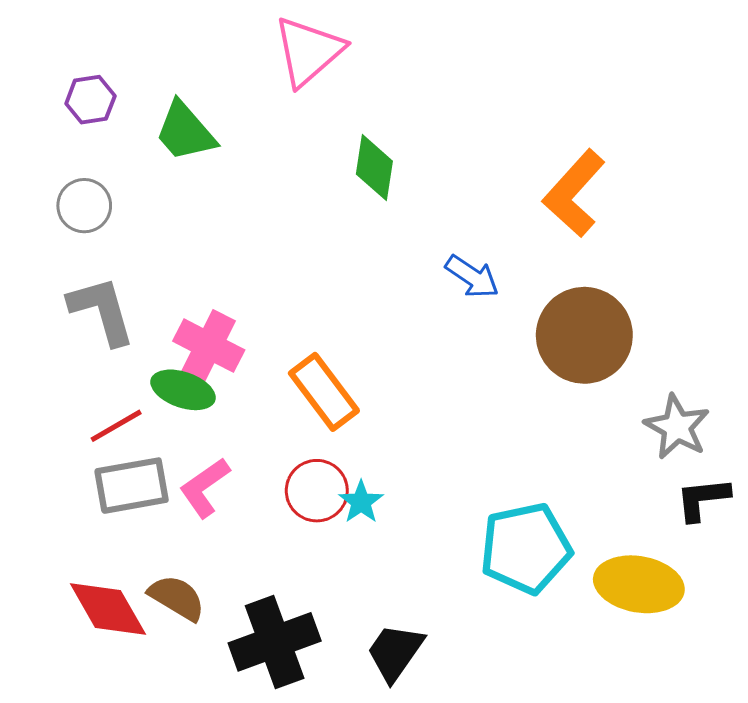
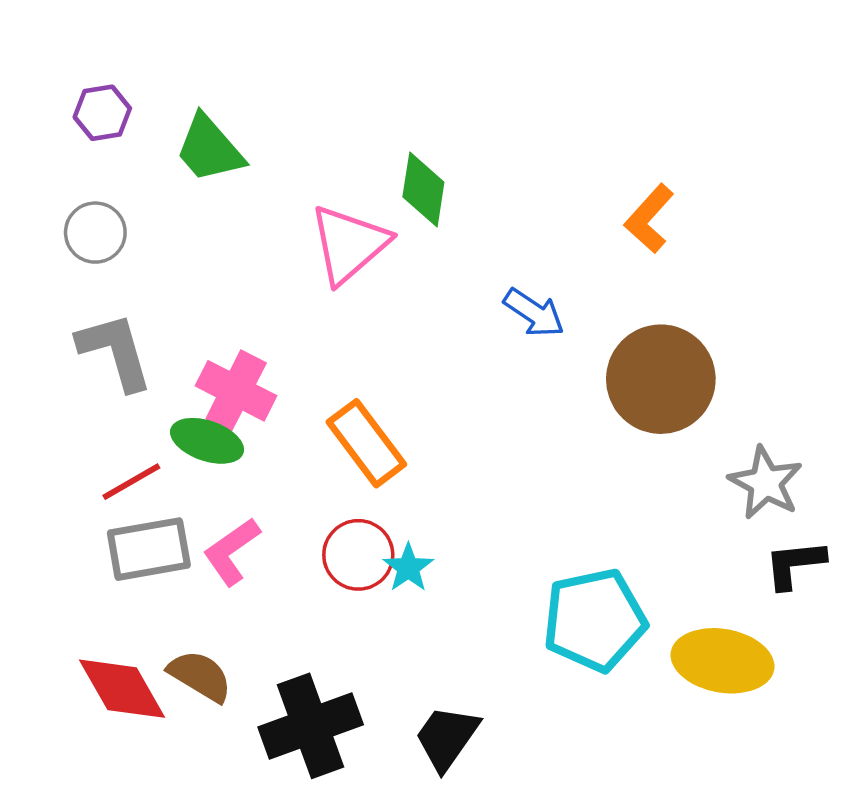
pink triangle: (309, 51) -> (349, 244), moved
orange L-shape: (574, 193) -> (649, 219), size x0.7

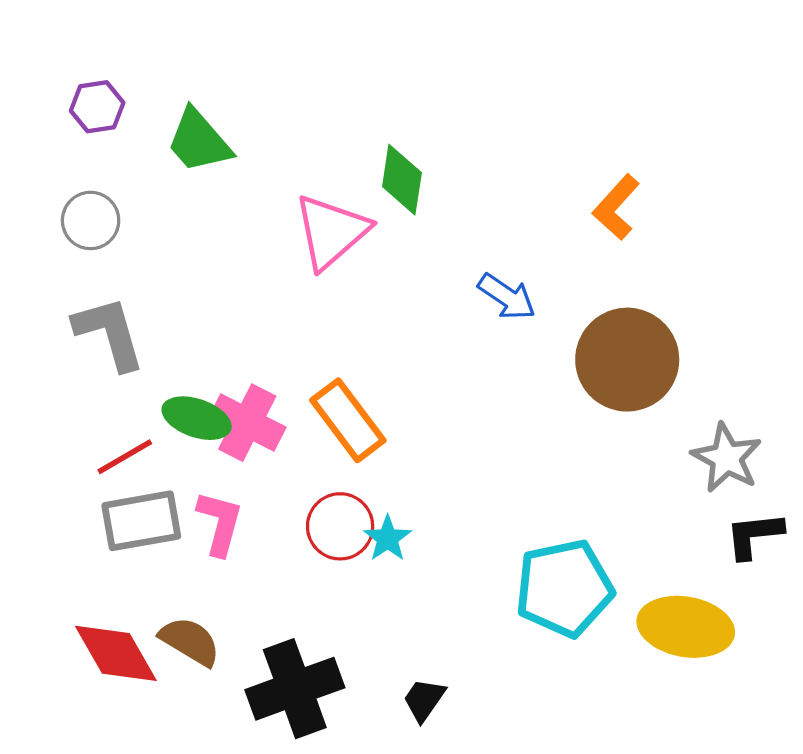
pink cross: (236, 391) -> (247, 423), moved
pink L-shape: (231, 551) -> (220, 523), turned 140
black trapezoid: (447, 738) -> (424, 700), size x0.7

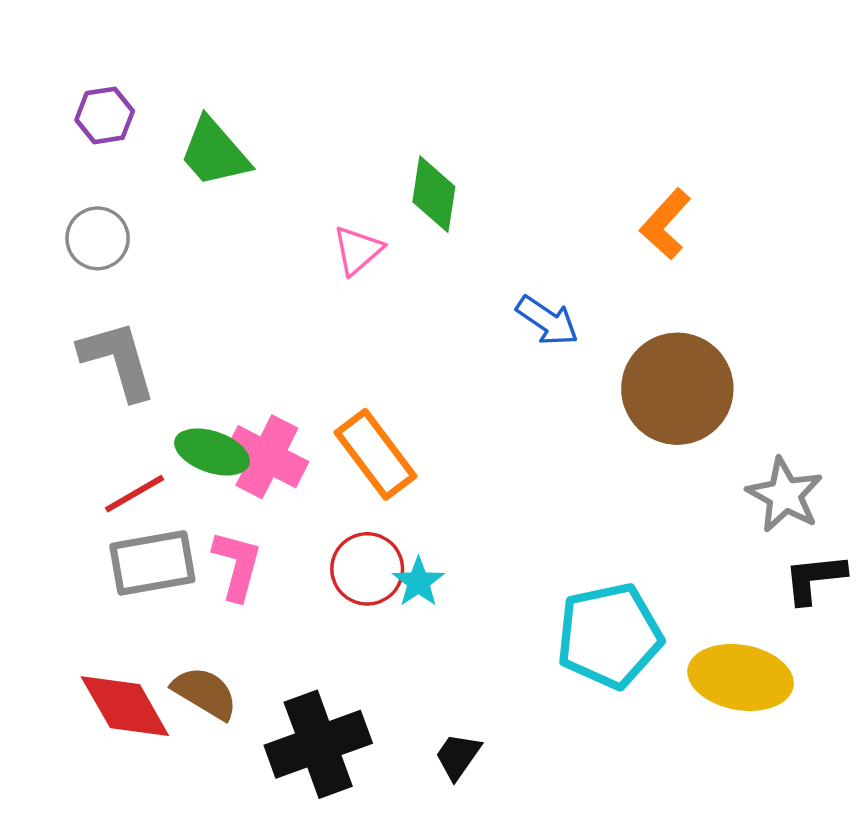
pink triangle: (331, 232) -> (358, 250), size x0.6

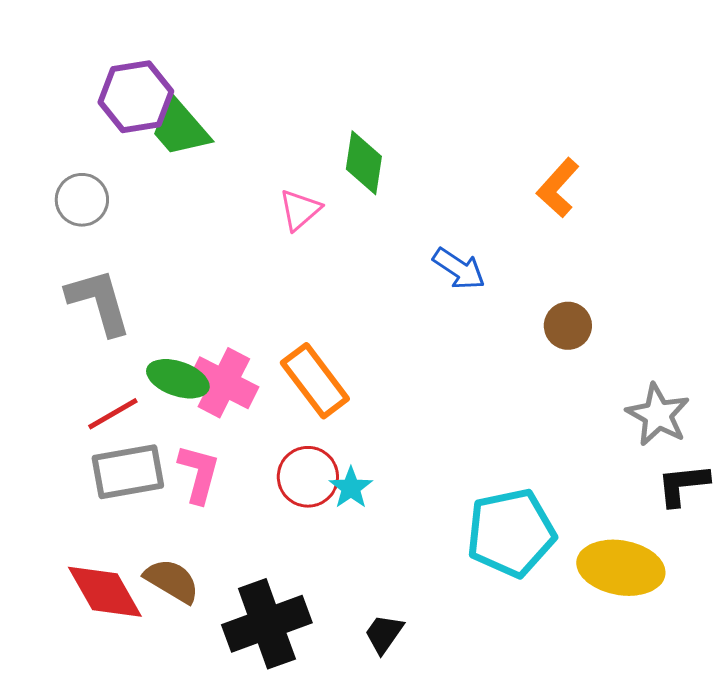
purple hexagon: (105, 115) -> (136, 97), moved, size x1.5
brown circle: (677, 389) -> (568, 326), size x0.5

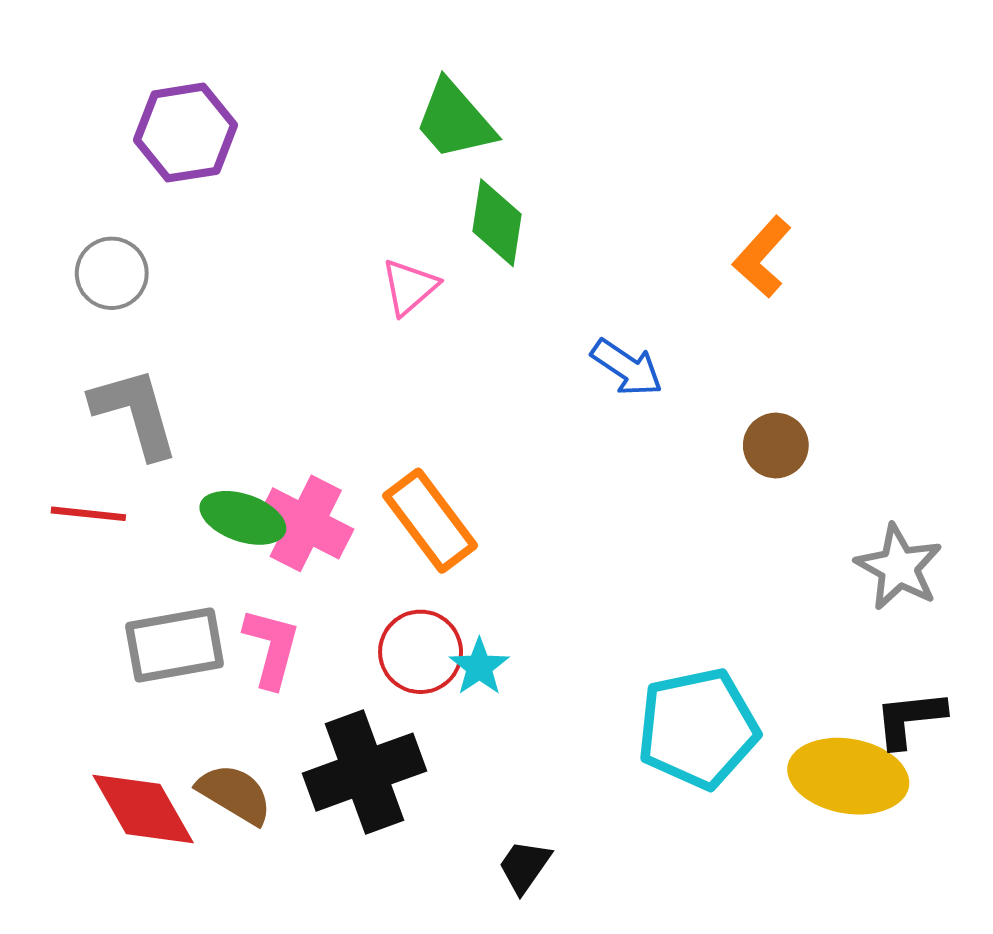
green trapezoid: (180, 128) -> (455, 120), moved
red line: (113, 414) -> (88, 514), moved, turned 36
black L-shape: (683, 485) -> (910, 719), moved
black cross: (267, 624) -> (364, 772), moved

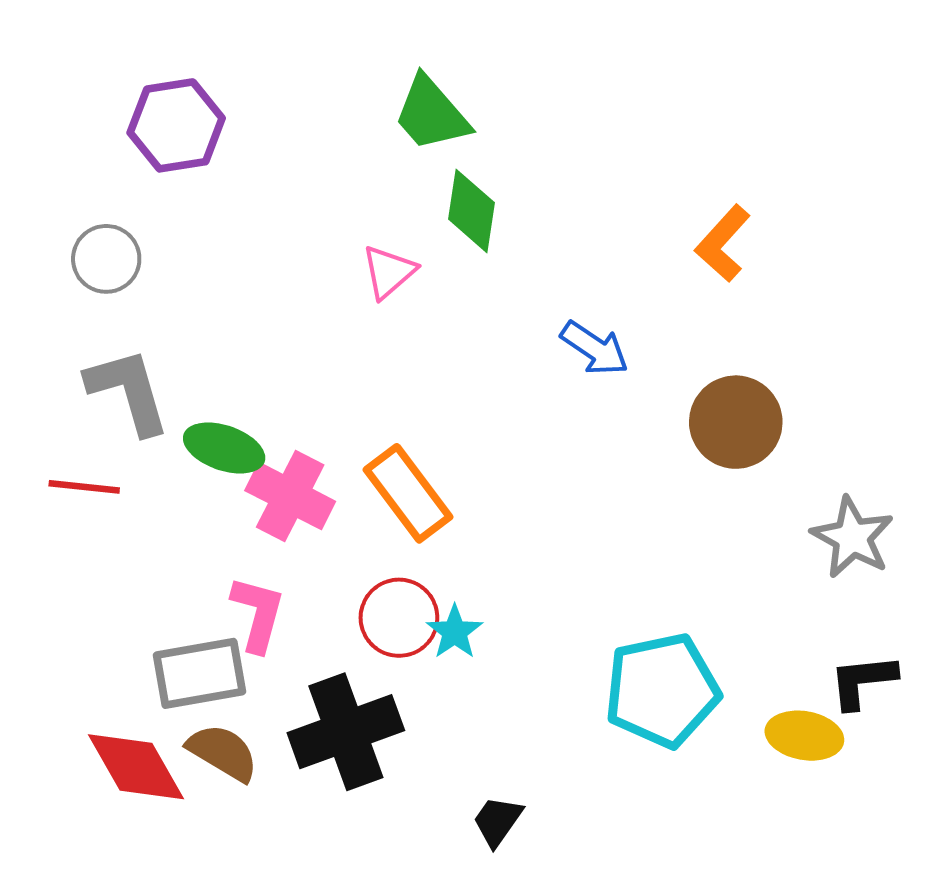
brown circle: (776, 445) -> (736, 422), size x1.5
green ellipse: (243, 518) -> (224, 448), moved
gray rectangle: (175, 645) -> (199, 673), moved
yellow ellipse: (848, 776) -> (804, 736), size x0.7

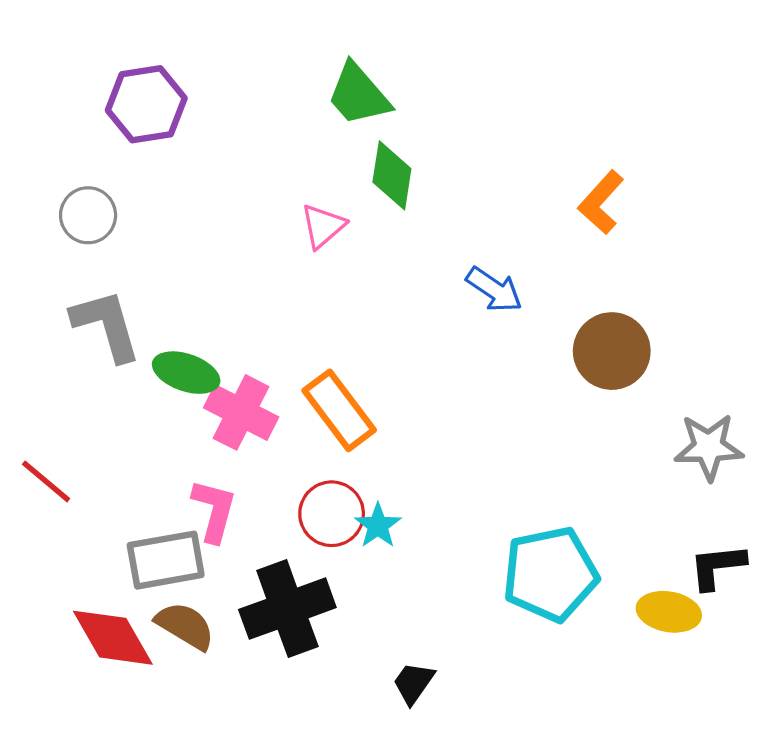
red line: (84, 487) -> (46, 481), moved, turned 34
gray star: (852, 537) -> (709, 447), turned -30

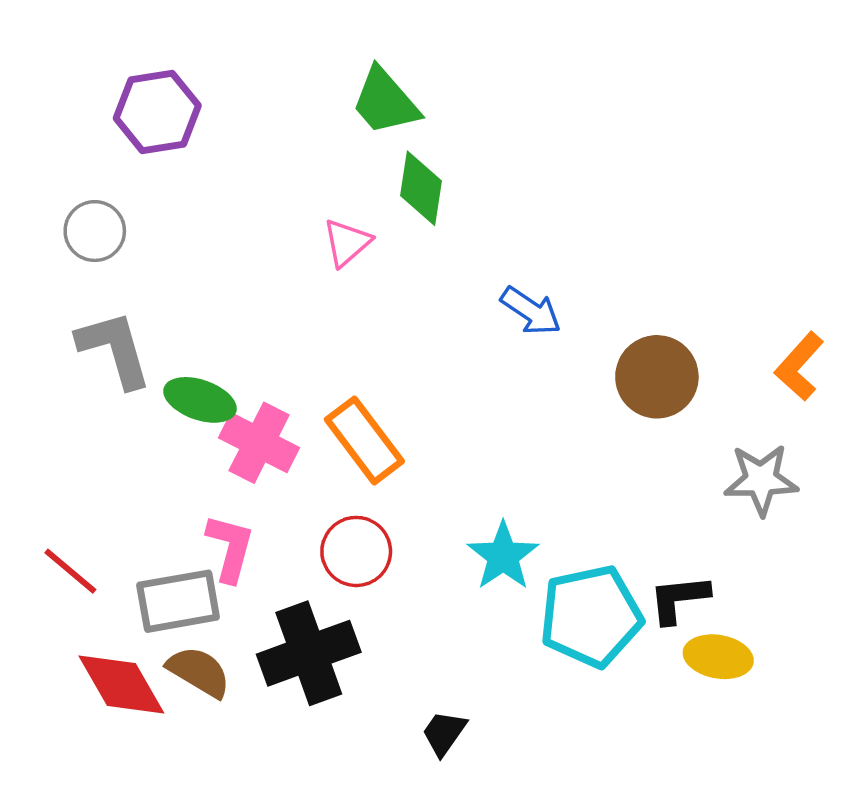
orange L-shape: (601, 202) -> (799, 366), moved
red line: (46, 481) -> (70, 571), moved
cyan star: (378, 526) -> (503, 556), moved, size x1.4
black L-shape: (717, 567) -> (679, 599), moved

